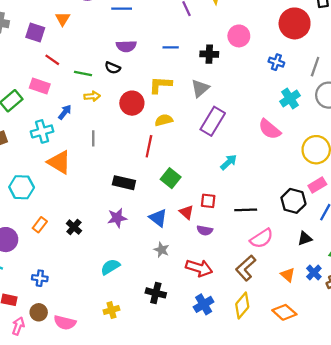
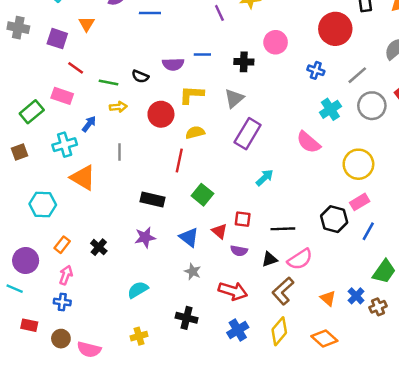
purple semicircle: (126, 46) -> (173, 64), moved
gray line: (315, 67) -> (357, 75), turned 30
black triangle: (305, 238) -> (269, 259), moved
pink arrow: (18, 326) -> (66, 275), moved

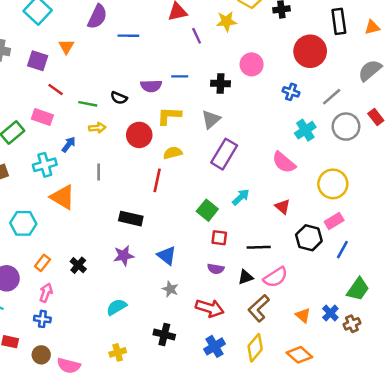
green square: (202, 195) -> (207, 210), moved
red triangle: (219, 231) -> (283, 207), moved

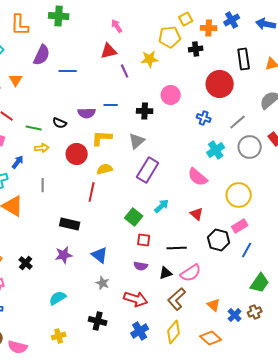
blue cross: (330, 313) -> (235, 315), moved

